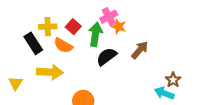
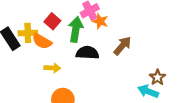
yellow cross: (48, 27) -> (28, 33), moved
black semicircle: (107, 57) -> (87, 53), turned 40
yellow arrow: (50, 72) -> (52, 68), moved, size x0.6

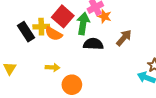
red square: (52, 21) -> (63, 16), size x1.5
yellow arrow: (52, 68) -> (53, 67), moved

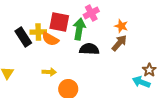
red square: (63, 16) -> (59, 22), turned -30
orange star: (105, 16) -> (121, 26), moved

